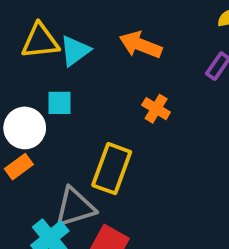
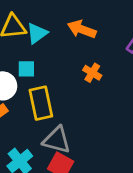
yellow rectangle: (112, 169) -> (41, 103), moved, turned -32
gray triangle: (75, 207) -> (57, 140), moved, turned 32

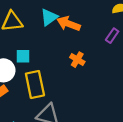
cyan triangle: (37, 33) -> (49, 17), moved

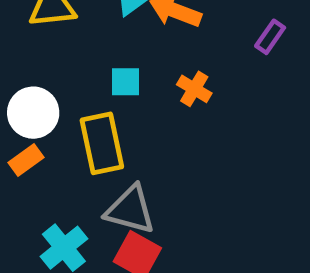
cyan square: (23, 56) -> (126, 82), moved

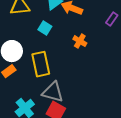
cyan square: (126, 82) -> (45, 28), moved, turned 32

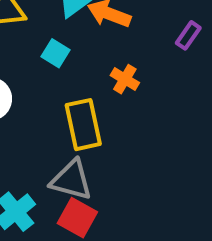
yellow rectangle: (41, 64) -> (83, 125), moved

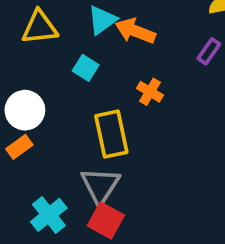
gray triangle: (71, 180) -> (100, 186), turned 48

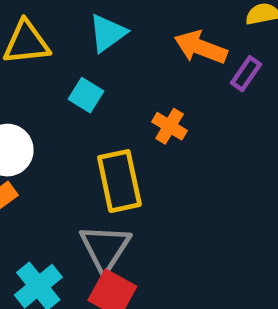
orange arrow: (135, 31) -> (201, 47), moved

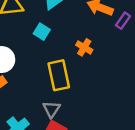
gray triangle: (105, 248) -> (51, 109), size x0.7

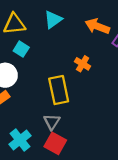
cyan square: (42, 32) -> (21, 49), moved

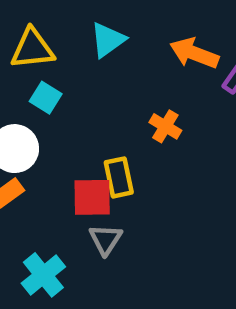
yellow rectangle: (59, 90) -> (119, 177), size x0.7
red square: (55, 143) -> (92, 197), moved, turned -30

